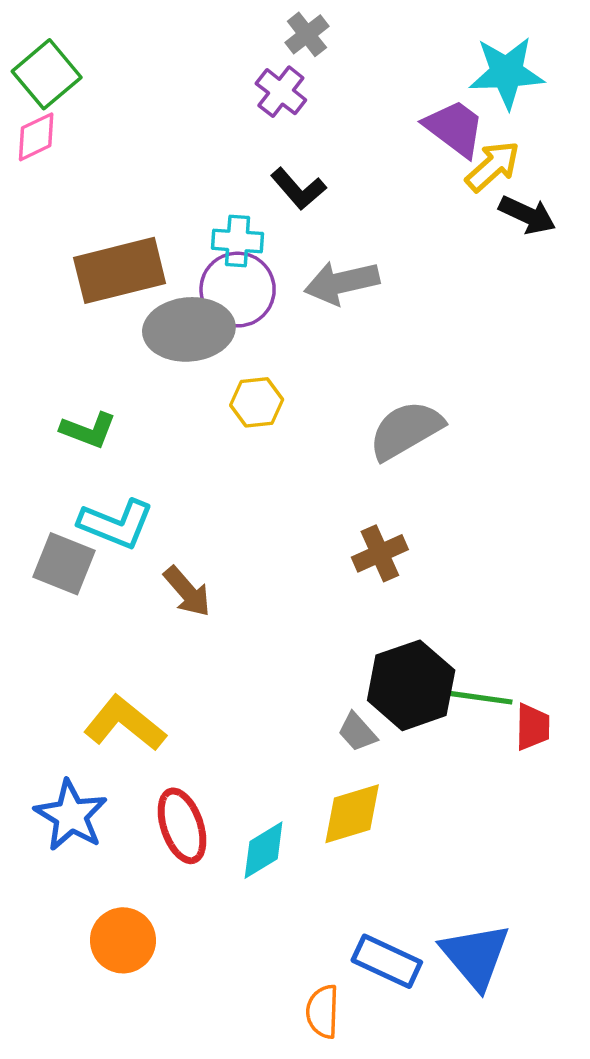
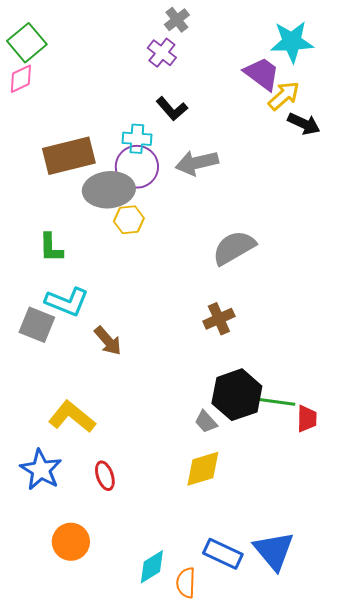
yellow hexagon: (257, 402) -> (129, 220), moved
green L-shape: (88, 430) -> (51, 248), turned 68
red ellipse: (182, 826) -> (105, 476), size x0.7
cyan diamond: (264, 850) -> (152, 567), moved

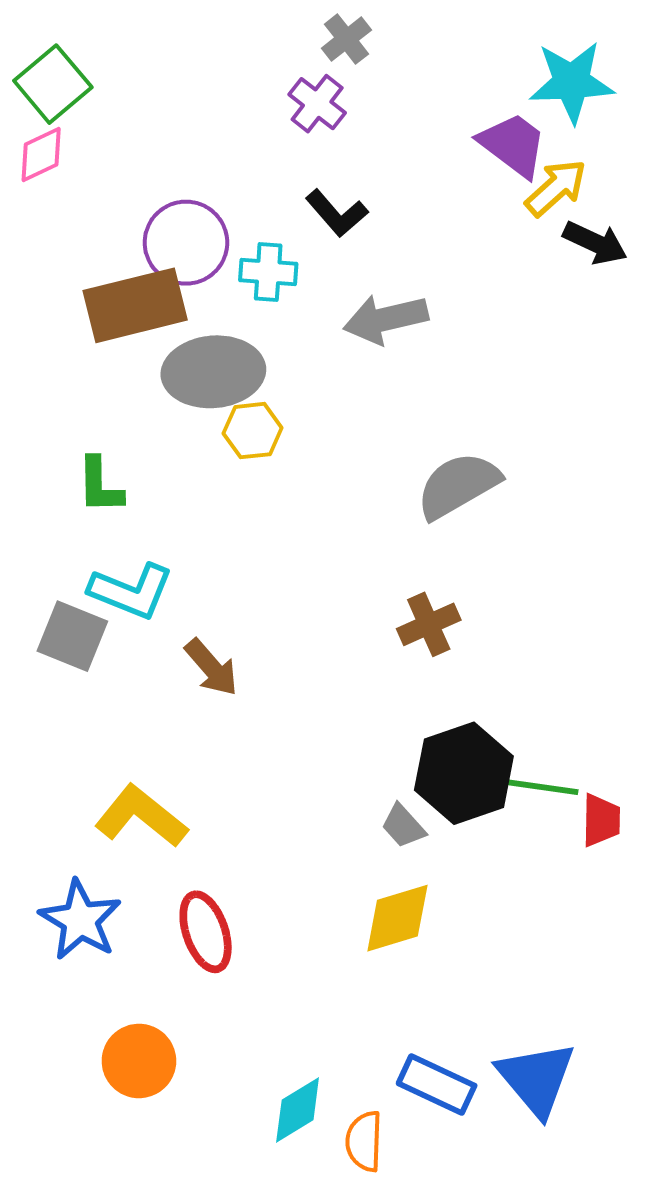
purple circle: (137, 167) -> (186, 243), moved
red ellipse: (105, 476) -> (206, 932), size x1.4

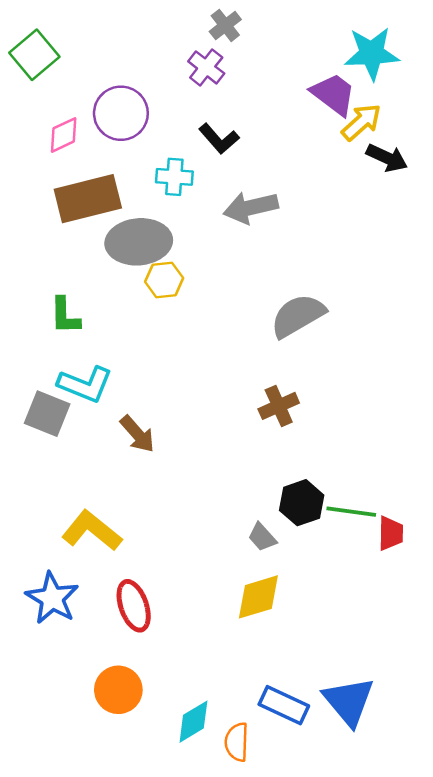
pink diamond: (41, 155) -> (64, 135), moved
purple circle: (186, 243) -> (121, 113), moved
black hexagon: (464, 773) -> (302, 503), size x0.7
orange circle: (139, 1061) -> (118, 690), moved

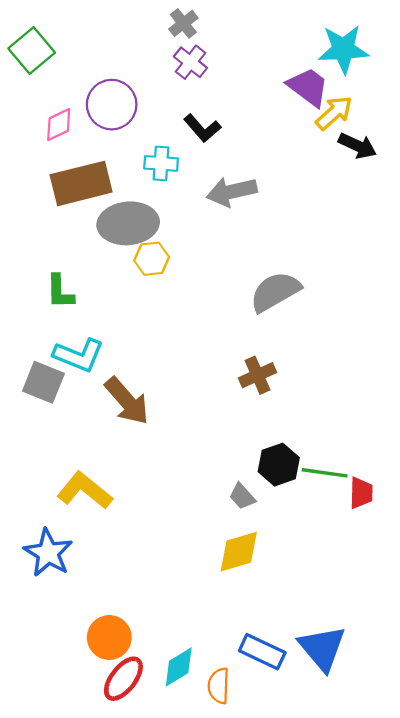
gray cross: (225, 25) -> (183, 23), moved
brown arrow: (137, 434) -> (127, 401), size x1.4
red ellipse: (134, 606) -> (123, 679), moved, turned 57

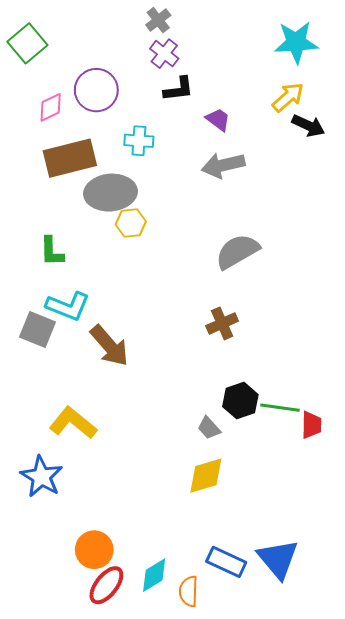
purple trapezoid: (308, 87) -> (218, 120), moved, size x0.7
black L-shape: (202, 128) -> (178, 89), moved, turned -56
gray arrow: (232, 192) -> (223, 165), moved

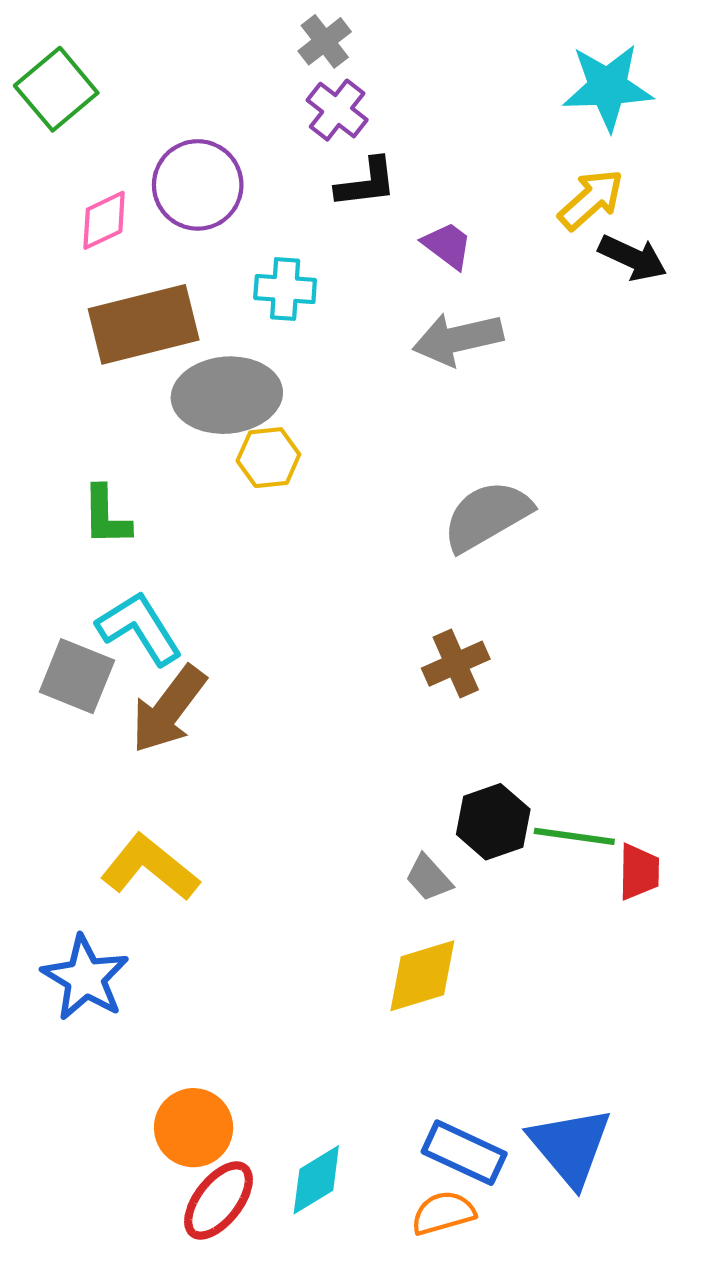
cyan L-shape: (68, 306) -> (139, 628), turned -144
brown arrow: (109, 346) -> (169, 709), moved, turned 78
orange semicircle: (189, 591) -> (443, 1213), moved, turned 72

